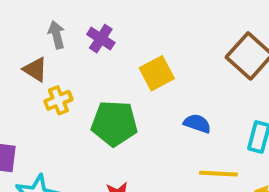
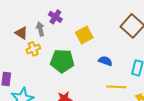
gray arrow: (56, 35) -> (40, 29), moved

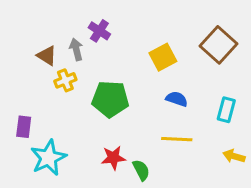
yellow square: (84, 35) -> (163, 57), moved
yellow line: (116, 87) -> (177, 139), moved

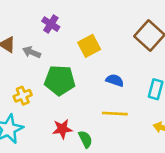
gray arrow: (76, 49) -> (32, 52), moved, turned -54
yellow square: (163, 57) -> (89, 46), moved
yellow cross: (65, 80) -> (23, 96), moved

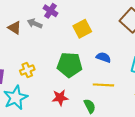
gray arrow: (32, 52) -> (35, 23), moved
green pentagon: (60, 80) -> (70, 65), moved
green semicircle: (85, 139) -> (90, 106), moved

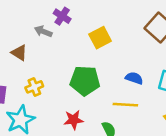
brown triangle: (15, 28) -> (19, 53), moved
blue semicircle: (103, 57) -> (134, 78), moved

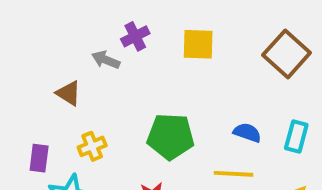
purple cross: (62, 16) -> (135, 36), turned 30
yellow square: (100, 38) -> (198, 44), moved, turned 30

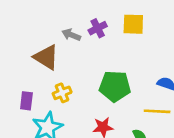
purple cross: (135, 36) -> (98, 28), moved
brown triangle: (68, 93) -> (46, 57), size x1.5

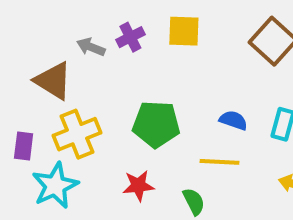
yellow cross: (62, 93) -> (77, 134), size x1.6

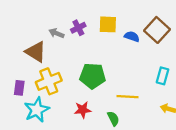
blue semicircle: (233, 120) -> (132, 37), moved

